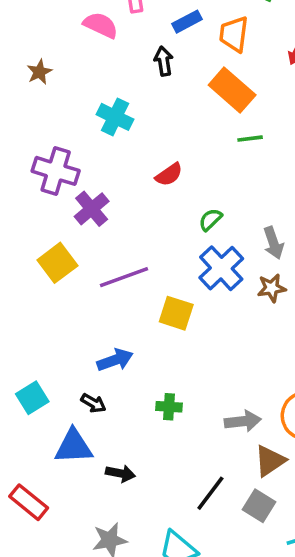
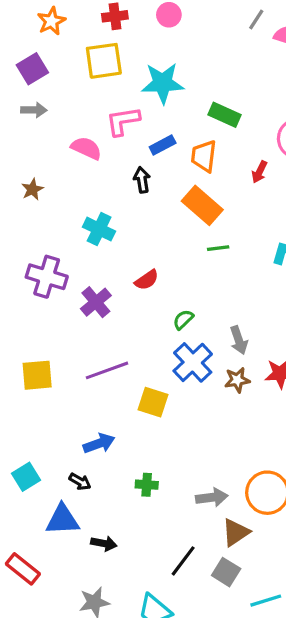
purple cross: (92, 209) -> (96, 302), moved
yellow square: (57, 263) -> (37, 375), moved, turned 32

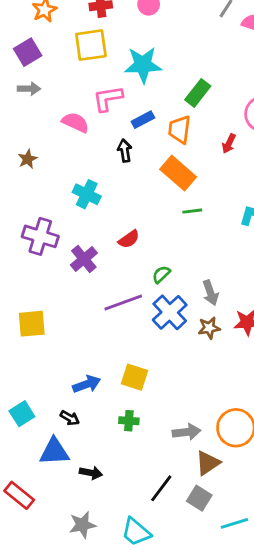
green rectangle: (224, 115) -> (198, 93), turned -76
purple line: (107, 370) -> (123, 303), moved
yellow square: (153, 402) -> (135, 377), moved

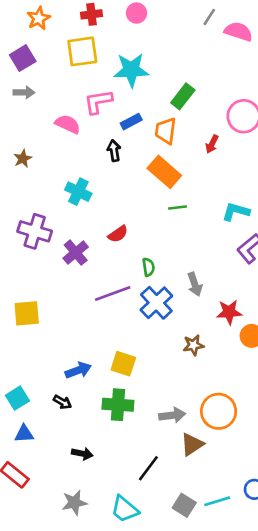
green semicircle: (161, 274) -> (148, 267), turned 126
brown star: (209, 328) -> (193, 345), moved
green cross: (129, 421) -> (118, 405), size x1.6
blue triangle: (54, 452) -> (24, 434), moved, size x0.7
gray square: (199, 498) -> (184, 505), moved

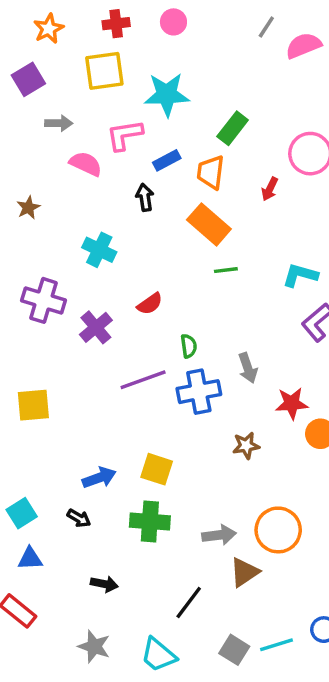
pink semicircle: (238, 32) -> (303, 46), turned -40
gray arrow: (24, 92) -> (59, 123), moved
blue cross: (156, 303) -> (199, 392), turned 32
gray star: (74, 503) -> (94, 646), turned 30

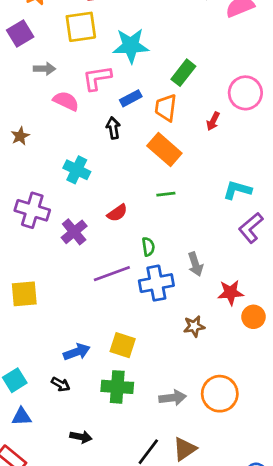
green line: (226, 270) -> (166, 194), moved
brown triangle: (244, 572) -> (185, 449), moved

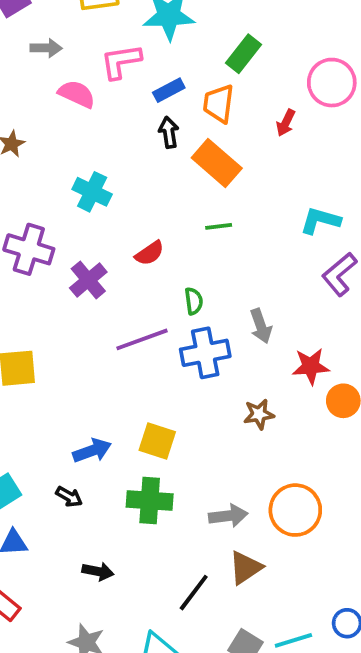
black arrow: (113, 128) -> (169, 132), moved
brown triangle: (185, 449) -> (245, 568), moved

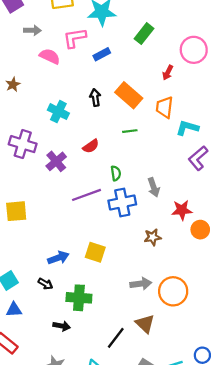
orange trapezoid: (219, 104) -> (165, 107), moved
black arrow: (169, 132) -> (95, 97), moved
green cross: (150, 500) -> (79, 298), moved
gray arrow: (228, 516) -> (141, 284), moved
brown triangle: (245, 568) -> (145, 324), turned -42

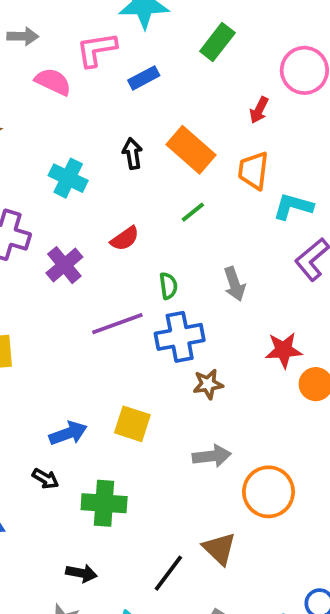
green line: (130, 131) -> (193, 212), turned -32
gray arrow: (154, 187) -> (234, 284), moved
brown star: (153, 237) -> (208, 384), moved
gray arrow: (141, 284) -> (212, 456), moved
black arrow: (62, 326) -> (81, 573), moved

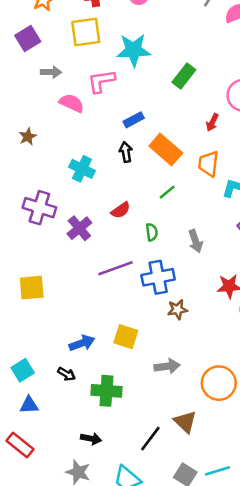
blue rectangle: (144, 78) -> (134, 120), moved
green semicircle: (168, 286) -> (152, 232), moved
gray arrow: (212, 456) -> (167, 366), moved

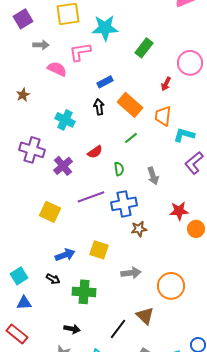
yellow square: (32, 288) -> (50, 212), moved, turned 30

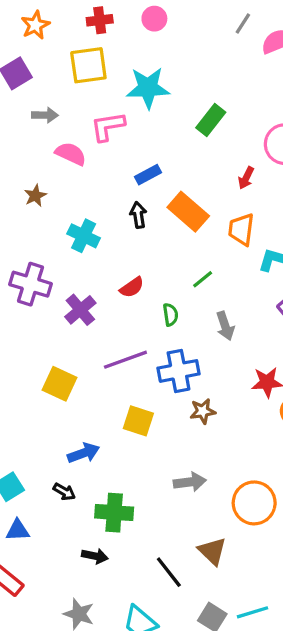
brown star: (23, 95) -> (35, 196), moved
green line: (131, 138) -> (203, 279), moved
yellow square: (99, 250) -> (138, 421), moved
black arrow: (72, 329) -> (95, 556), moved
black line: (118, 329) -> (169, 572), turned -75

